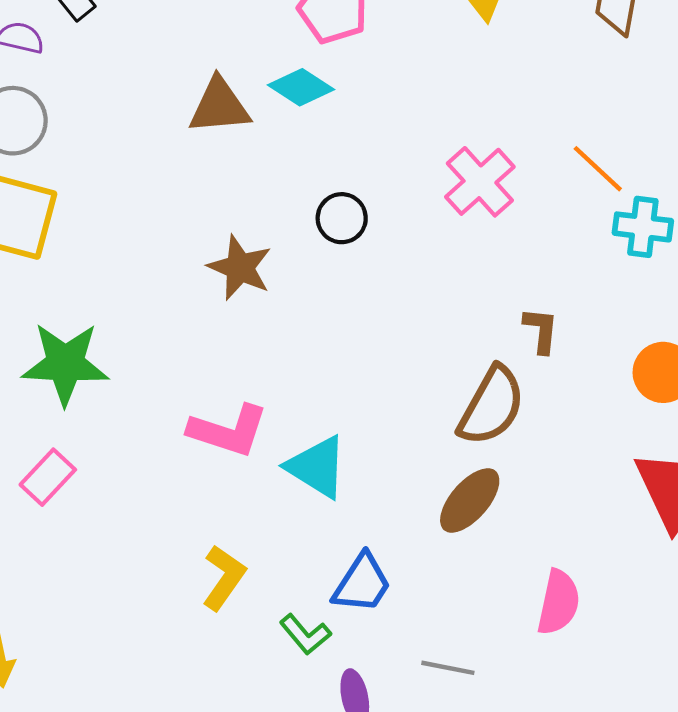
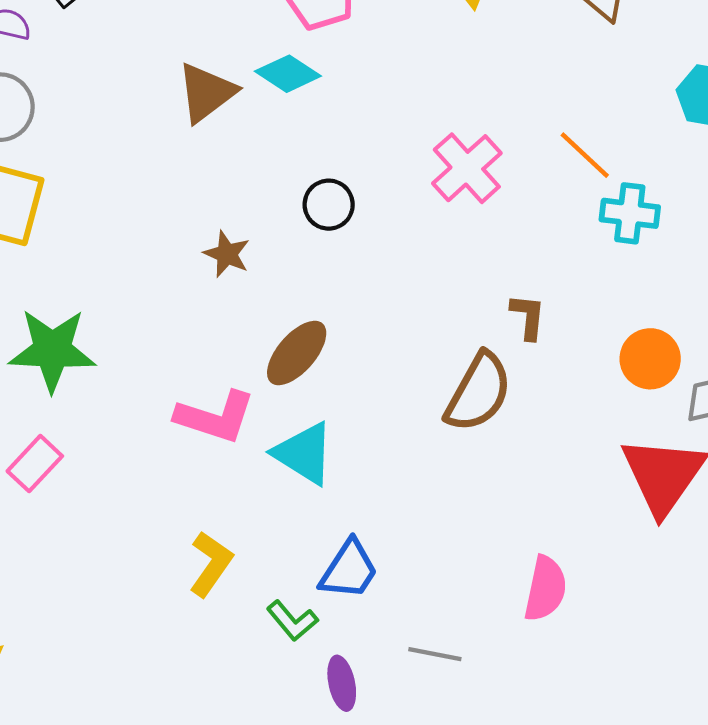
brown triangle: (219, 106) -> (206, 93), turned -32
brown star: (240, 268) -> (227, 254), size x0.7
brown ellipse: (470, 500) -> (297, 353), moved

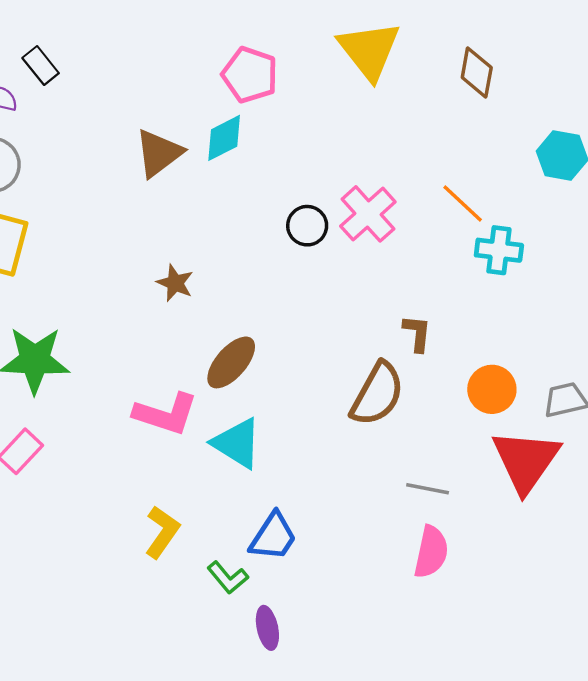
cyan diamond: (288, 74) -> (224, 138), turned -60
black circle: (329, 205) -> (307, 226), moved
orange circle: (650, 359) -> (492, 389), moved
gray line: (435, 654) -> (428, 489), moved

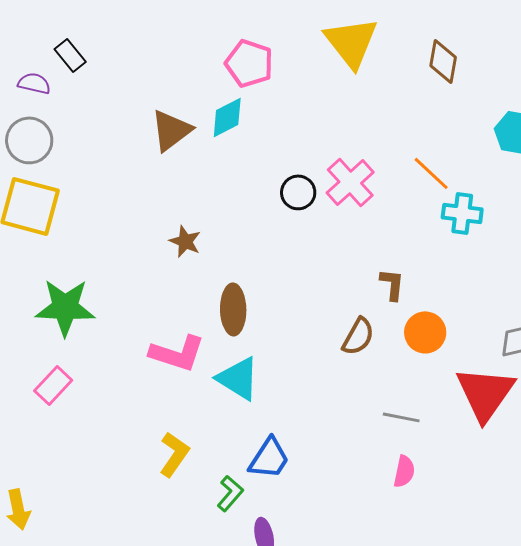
brown ellipse: (231, 362) -> (233, 309), turned -42
orange circle: (492, 389) -> (425, 332), moved
brown semicircle: (377, 394) -> (358, 336), size x0.7
pink semicircle: (431, 552) -> (404, 471), size x0.7
green L-shape: (228, 578) -> (230, 493), turned -99

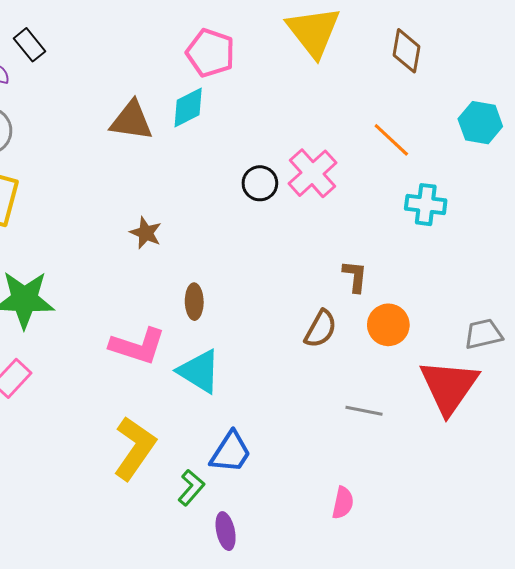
brown triangle: (171, 130) -> (132, 121), turned 45
orange line: (431, 173) -> (391, 140), moved
brown ellipse: (233, 309) -> (194, 302), size x0.7
yellow L-shape: (174, 454) -> (135, 448), size x1.4
pink semicircle: (404, 471) -> (343, 503), moved

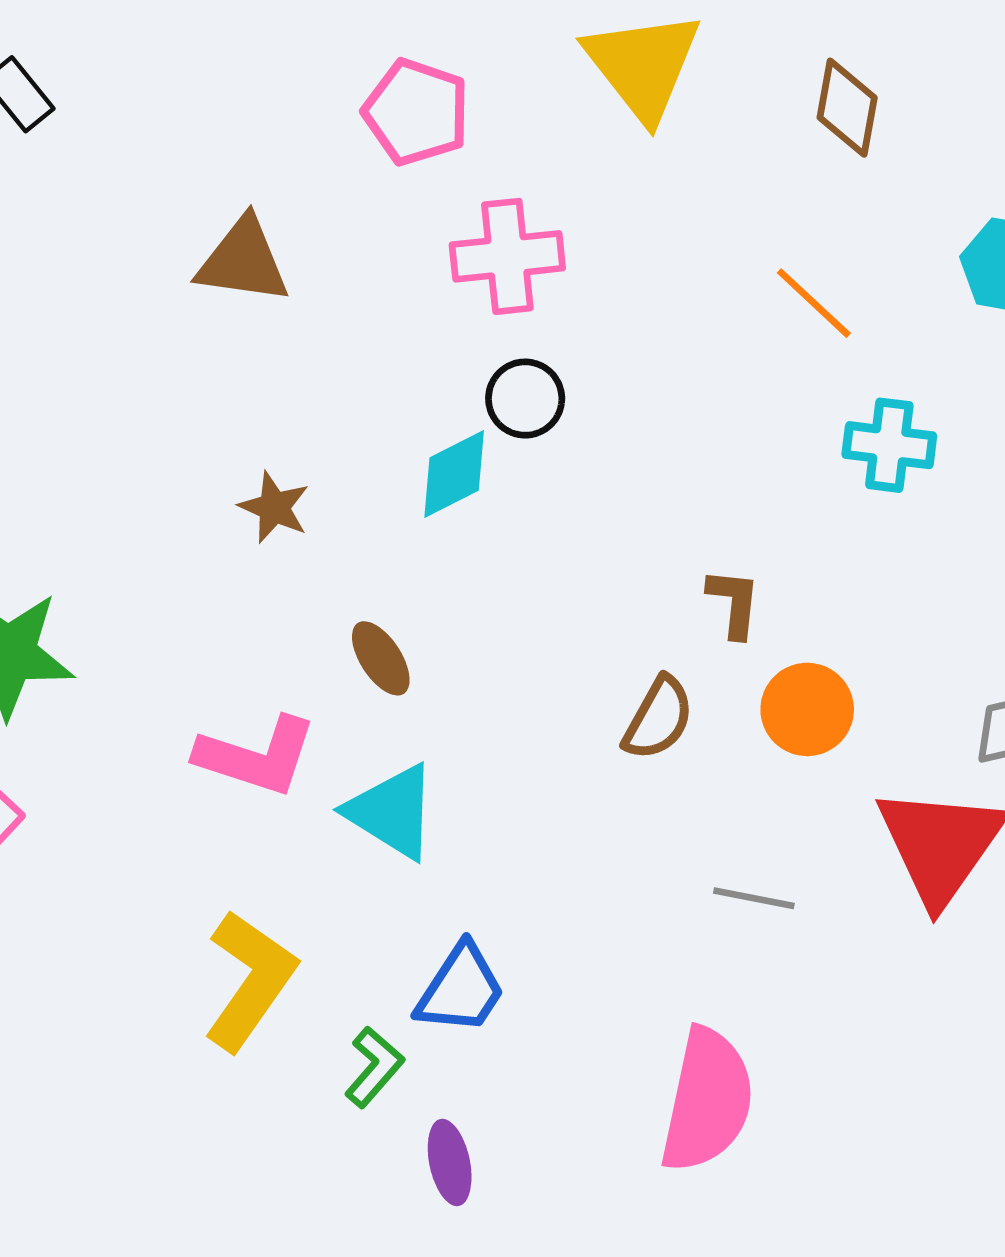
cyan diamond: (188, 107) -> (454, 474), moved
pink cross: (312, 173) -> (507, 256), moved, turned 36
brown ellipse: (194, 302) -> (381, 658), turned -32
pink semicircle: (343, 503) -> (707, 1100), size x2.0

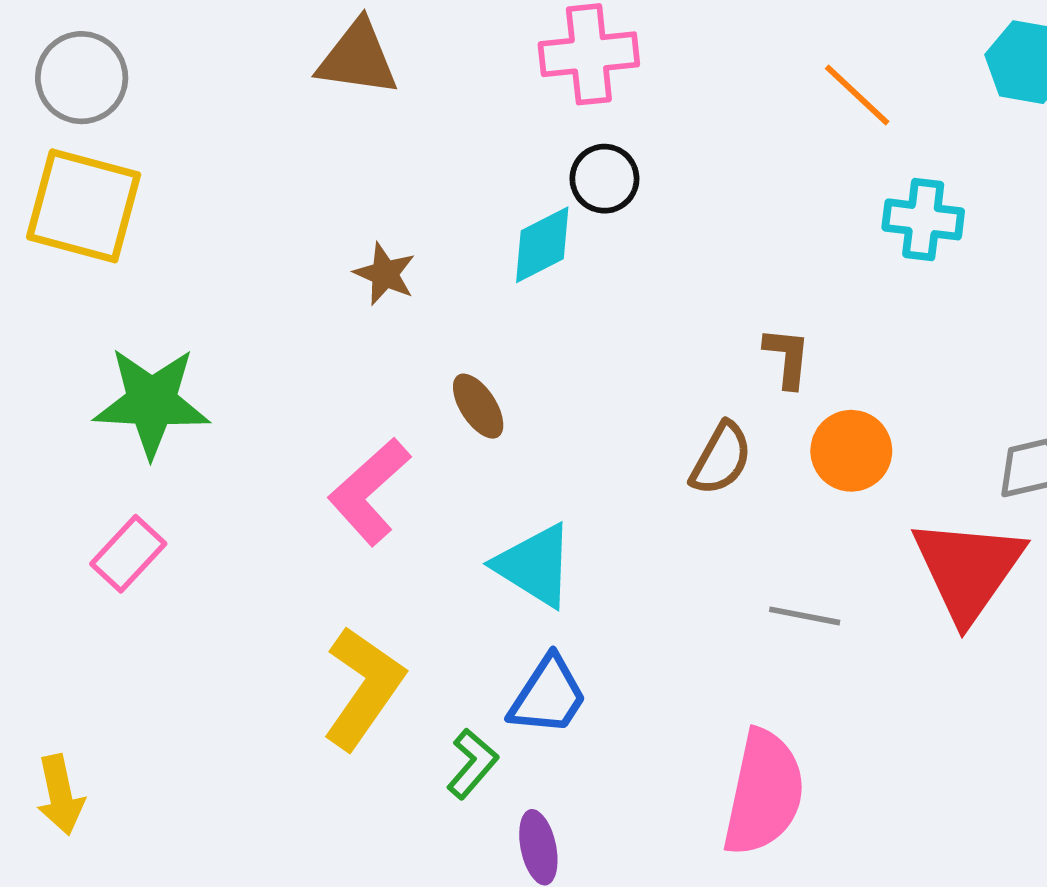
pink L-shape: (256, 756) -> (369, 492), turned 120
cyan triangle: (392, 812) -> (534, 565), moved

